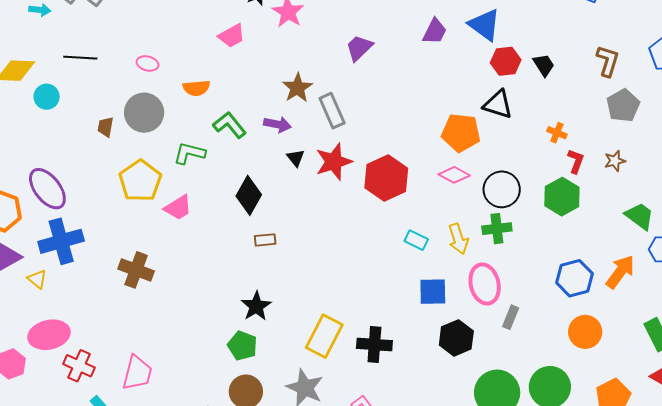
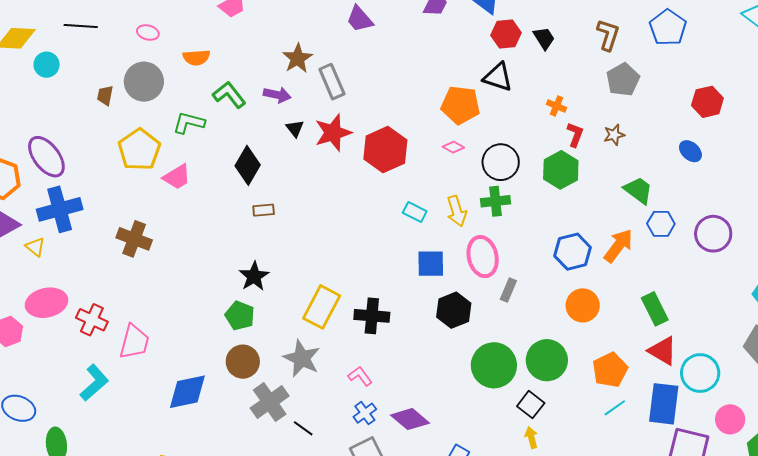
purple trapezoid: (359, 48) -> (360, 19), turned -88
pink diamond: (454, 175) -> (453, 147), size x0.7
red cross: (79, 366) -> (92, 320), moved

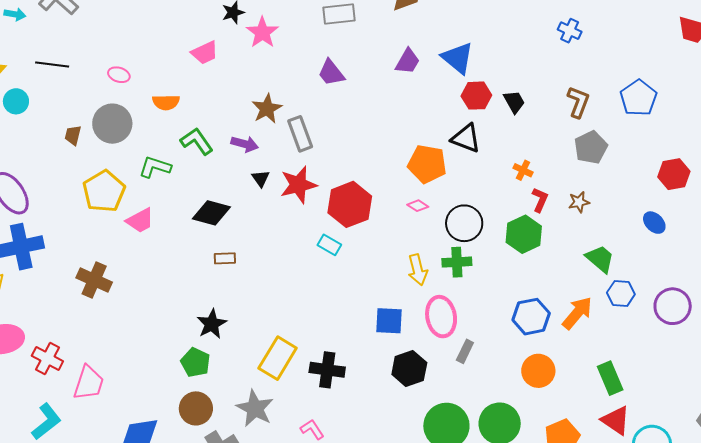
black diamond: (248, 165) -> (211, 213), turned 72
cyan rectangle: (415, 212) -> (329, 245), moved

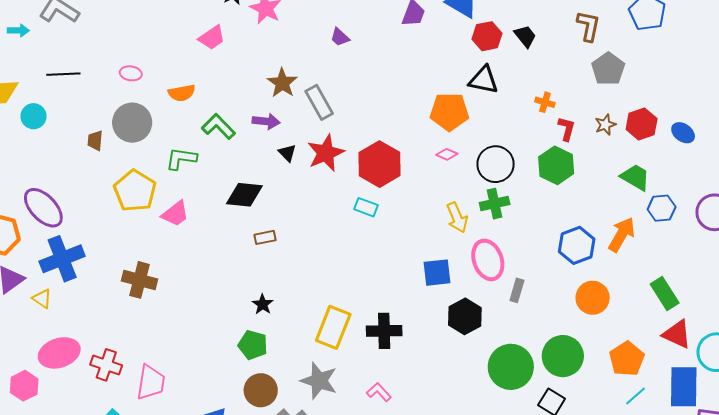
purple trapezoid: (331, 73) -> (340, 37), size x0.7
red hexagon: (674, 174) -> (642, 124), moved
black star: (212, 324) -> (263, 304), size x0.7

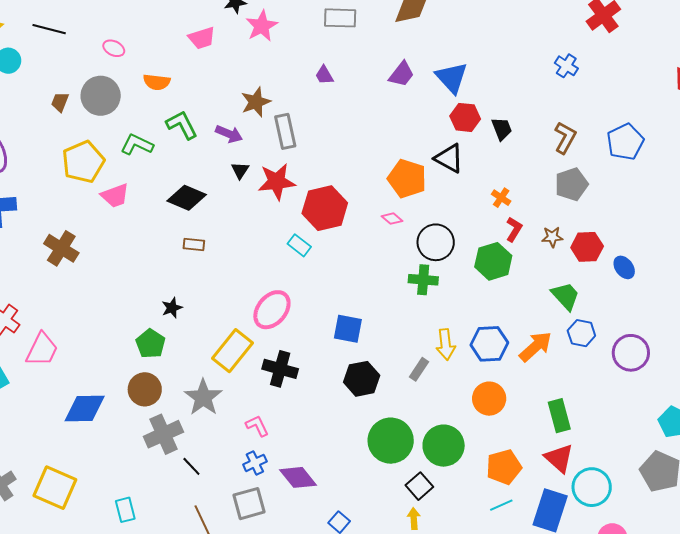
yellow arrow: (457, 218) -> (446, 344), moved
pink ellipse: (488, 260) -> (272, 310), moved, turned 42

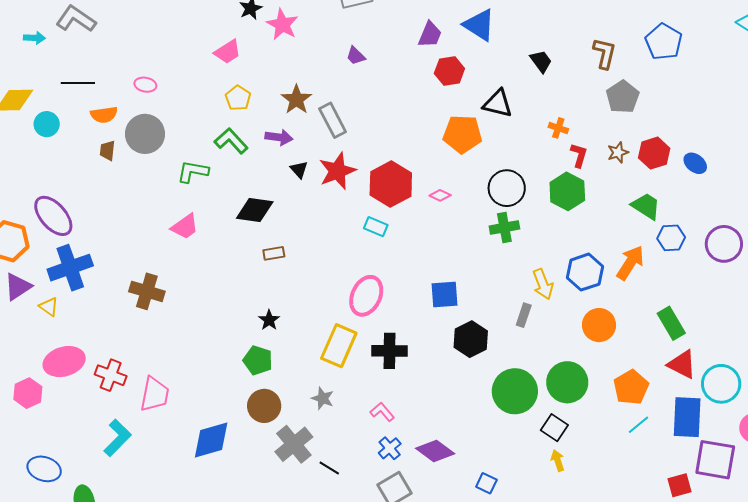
orange semicircle: (157, 82) -> (104, 115), moved
red hexagon: (465, 117) -> (449, 71), moved
yellow pentagon: (83, 162) -> (238, 98), moved, size x0.6
pink diamond: (392, 219) -> (440, 195), moved
gray star: (203, 397) -> (323, 398), size x0.6

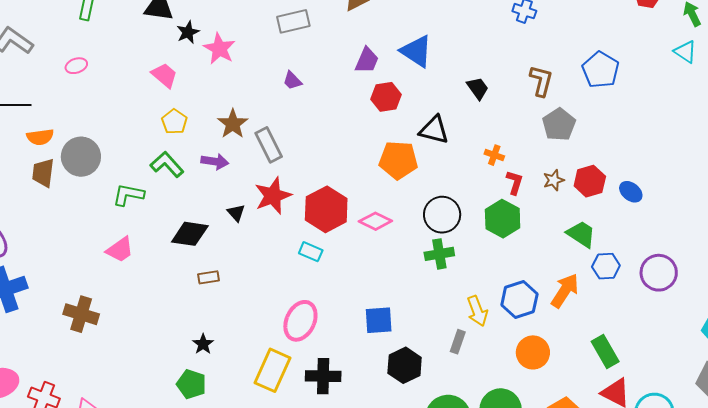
pink trapezoid: (228, 52) -> (164, 75), turned -108
pink ellipse: (145, 85) -> (76, 66), moved, turned -30
brown trapezoid: (107, 151) -> (43, 173), size x1.4
black triangle: (299, 170) -> (236, 213), moved
pink diamond: (440, 195) -> (375, 221), size x1.5

